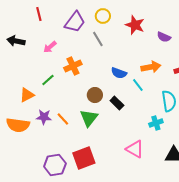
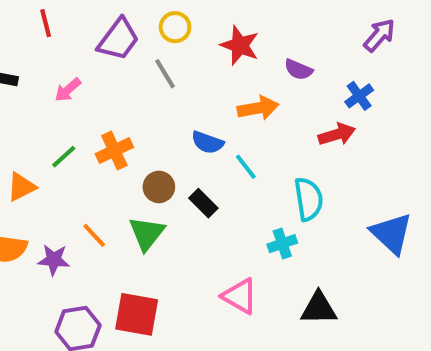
orange cross: (73, 66) -> (114, 151), moved
orange arrow: (151, 67) -> (258, 108), moved
purple star: (44, 117) -> (54, 260), moved
red square: (84, 158) -> (137, 314), turned 30

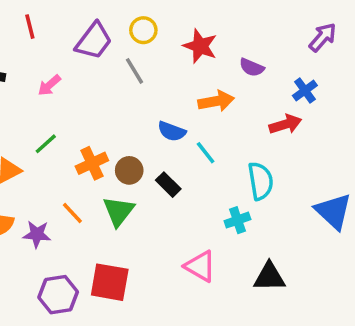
orange cross: (114, 151) -> (92, 163), moved

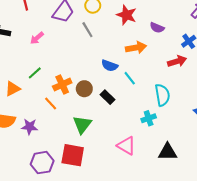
green triangle: (119, 211) -> (82, 125), moved
orange line: (72, 213) -> (51, 103), moved

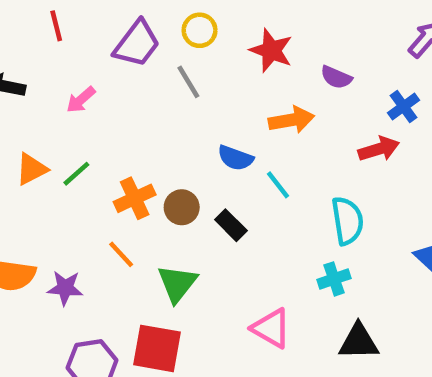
orange triangle: (13, 89) -> (32, 169), moved
orange line: (51, 103) -> (121, 254), moved
cyan cross: (149, 118) -> (334, 279), moved

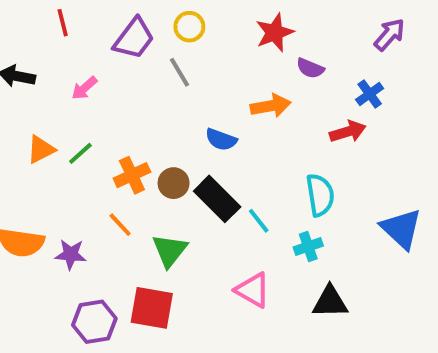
red star: (271, 50) -> (275, 33), moved, turned 30
cyan line: (278, 185) -> (259, 221), moved
black rectangle: (231, 225) -> (217, 199), size x1.6

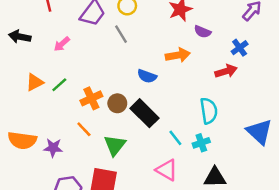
cyan line: (259, 221) -> (175, 138), moved

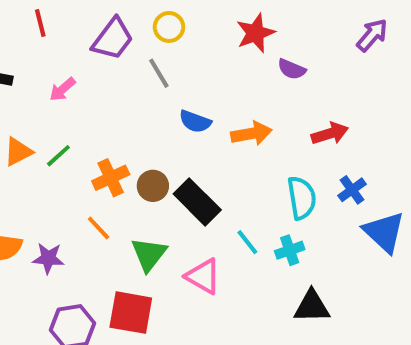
blue cross: (240, 48) -> (352, 190), moved
orange arrow: (178, 55) -> (251, 134), moved
blue semicircle: (147, 76) -> (195, 121), moved
pink triangle: (167, 170) -> (203, 276), moved

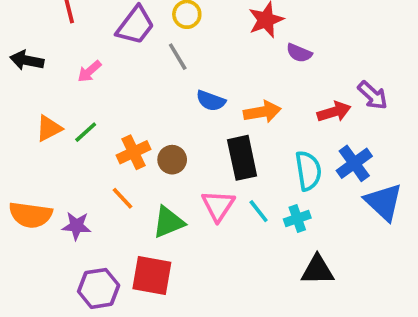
purple arrow: (372, 35) -> (373, 95), moved, turned 92
blue cross: (352, 190) -> (354, 163), size x1.4
black rectangle: (197, 202) -> (242, 158), moved, turned 33
green triangle: (149, 254) -> (168, 222), turned 30
pink triangle: (203, 276) -> (218, 206), moved, turned 33

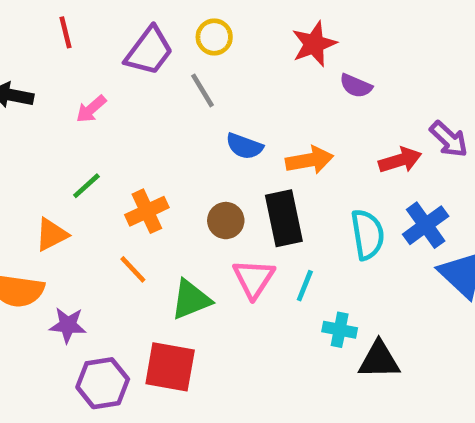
orange triangle: (49, 128) -> (52, 234), moved
brown circle: (172, 160) -> (226, 221), moved
cyan line: (259, 211) -> (305, 286), turned 60
cyan cross: (297, 219) -> (340, 330), moved, turned 30
purple star: (76, 226) -> (68, 325), moved

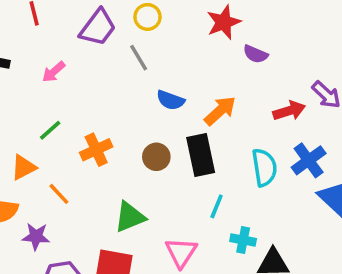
orange arrow: (309, 160) -> (220, 111), turned -32
orange line: (133, 269) -> (59, 194), moved
pink triangle: (254, 279) -> (181, 252), moved

